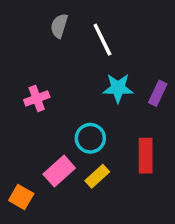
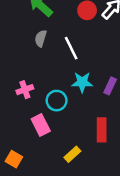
cyan circle: (90, 138) -> (57, 101), moved
pink rectangle: (59, 171) -> (41, 125), moved, turned -75
yellow rectangle: (97, 176) -> (72, 154), moved

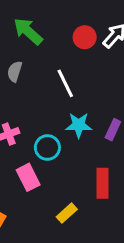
gray semicircle: (41, 38) -> (15, 72), moved

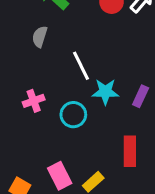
white line: (65, 83) -> (81, 66), moved
pink rectangle: (28, 177) -> (60, 176), moved

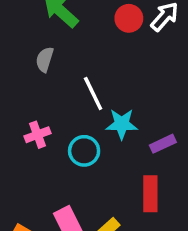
purple rectangle: (141, 96) -> (163, 144), moved, turned 40

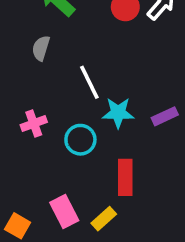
purple rectangle: (163, 144) -> (165, 116), moved
red rectangle: (150, 194) -> (125, 177), moved

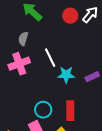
pink cross: (34, 124) -> (19, 64), moved, size x1.5
cyan circle: (80, 140) -> (43, 110), moved

